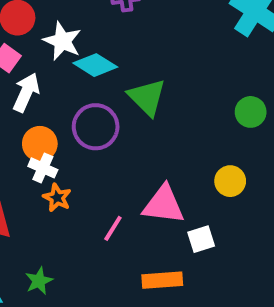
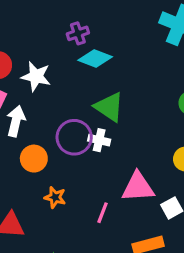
cyan diamond: (95, 65) -> (95, 58), moved
white cross: (43, 168) -> (99, 140), moved

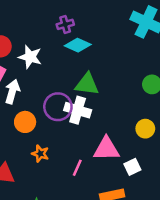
green triangle: (109, 107) -> (87, 84), turned -30
white cross: (99, 140) -> (78, 110), size x1.5

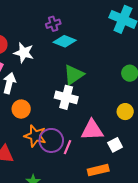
green triangle: (87, 84) -> (74, 75), turned -40
purple circle: (58, 107) -> (51, 140), moved
orange star: (40, 154) -> (35, 136), size x1.5

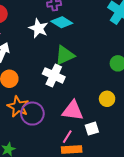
white star: (24, 53) -> (39, 28), moved
pink line: (67, 147) -> (67, 137), moved

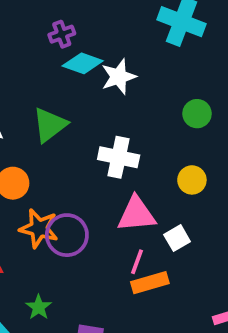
white star: (39, 28) -> (119, 77), moved, turned -30
green triangle: (65, 55) -> (50, 125), moved
white cross: (54, 75) -> (119, 157), moved

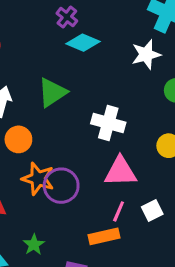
purple cross: (62, 34) -> (67, 17), turned -35
white star: (119, 77) -> (146, 54), moved
white square: (177, 238) -> (152, 210), moved
orange rectangle: (150, 283) -> (104, 236), moved

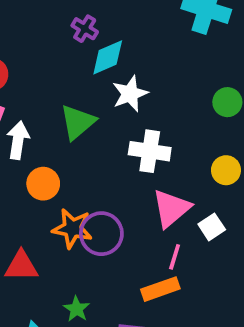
cyan diamond: (83, 43) -> (108, 57), turned -40
white star: (146, 54) -> (130, 94), moved
pink triangle: (120, 172) -> (171, 208), turned -32
white square: (152, 210) -> (212, 227), moved

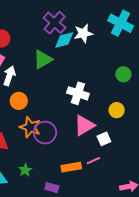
purple cross: (85, 29) -> (55, 23), size x1.6
white star: (130, 94) -> (83, 33), moved
green triangle: (78, 122) -> (43, 59), moved
pink line: (175, 257) -> (93, 161), moved, turned 40

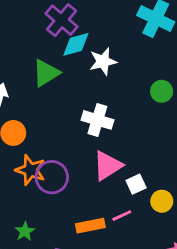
white star: (83, 33) -> (103, 61), moved
yellow circle: (117, 110) -> (162, 201), moved

